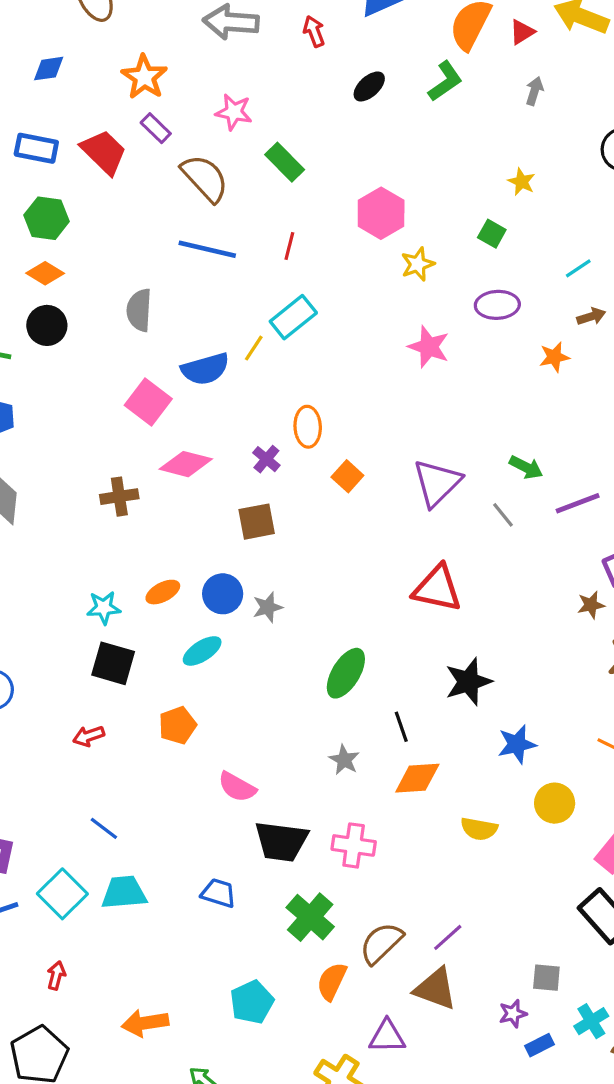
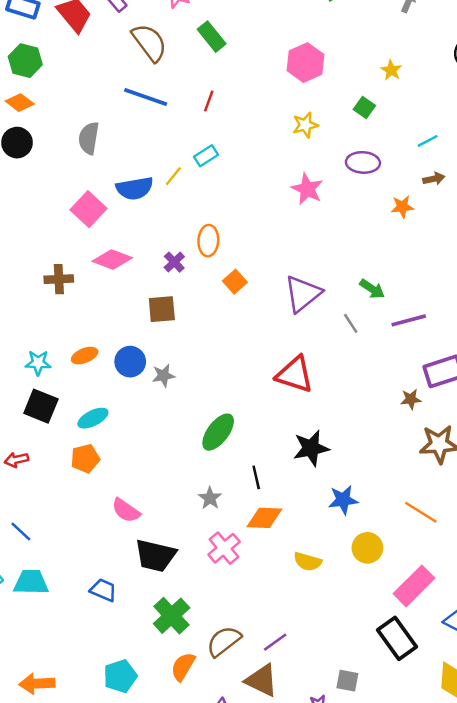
pink hexagon: (381, 213) -> (305, 63), moved
cyan rectangle: (293, 317) -> (206, 156), size x0.7
cyan ellipse: (202, 651) -> (93, 418), moved
pink cross: (354, 845) -> (224, 548), moved, turned 36

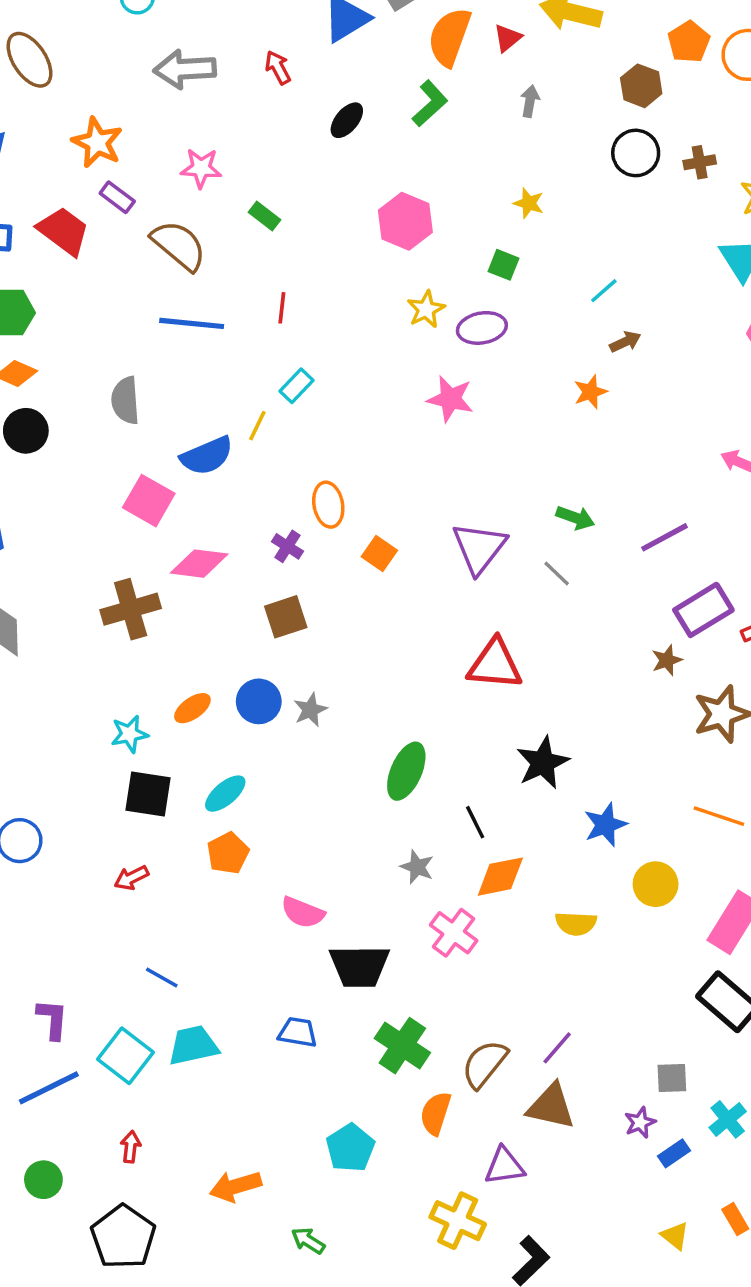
green rectangle: (212, 37) -> (264, 216), size x0.7
purple ellipse: (363, 162) -> (482, 328), moved
brown cross: (59, 279) -> (131, 609), size x1.4
purple line: (409, 320) -> (665, 537), moved

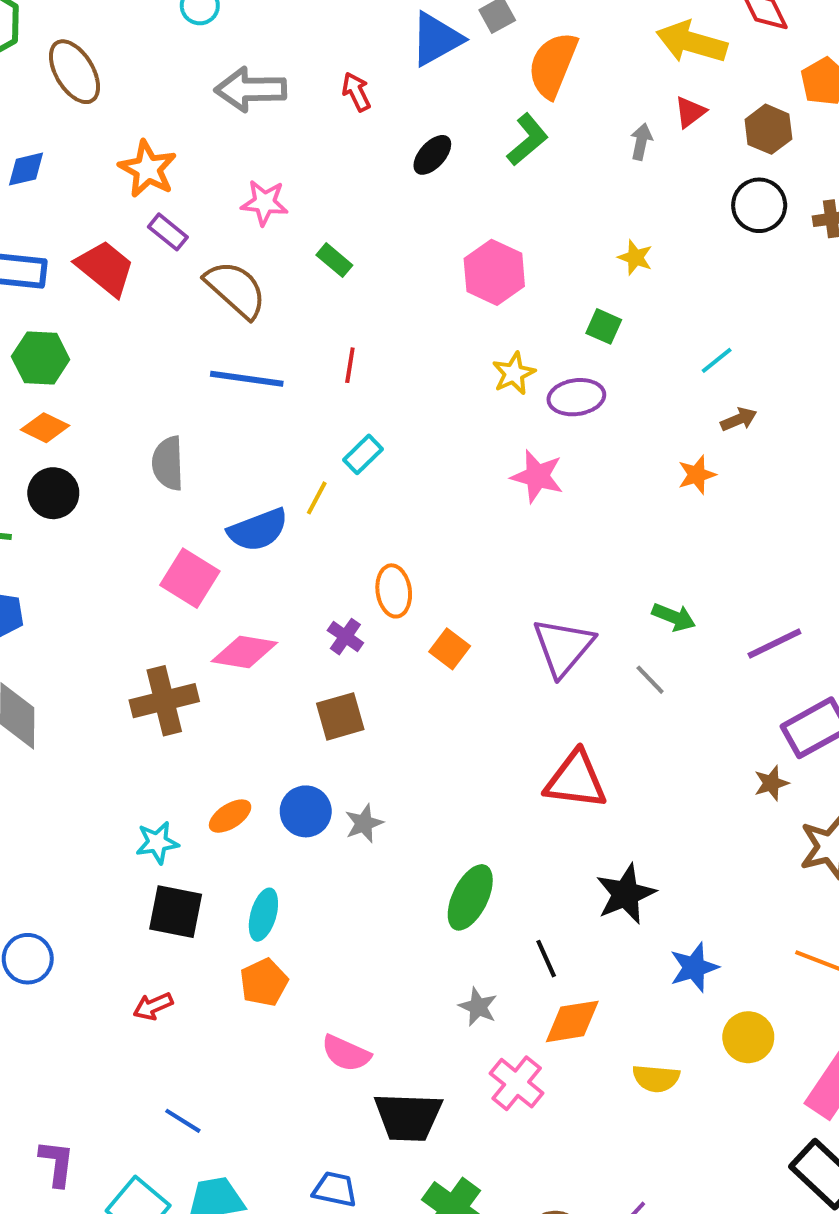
red triangle: (508, 38) -> (690, 112), moved
cyan ellipse: (225, 794) -> (263, 915), turned -36

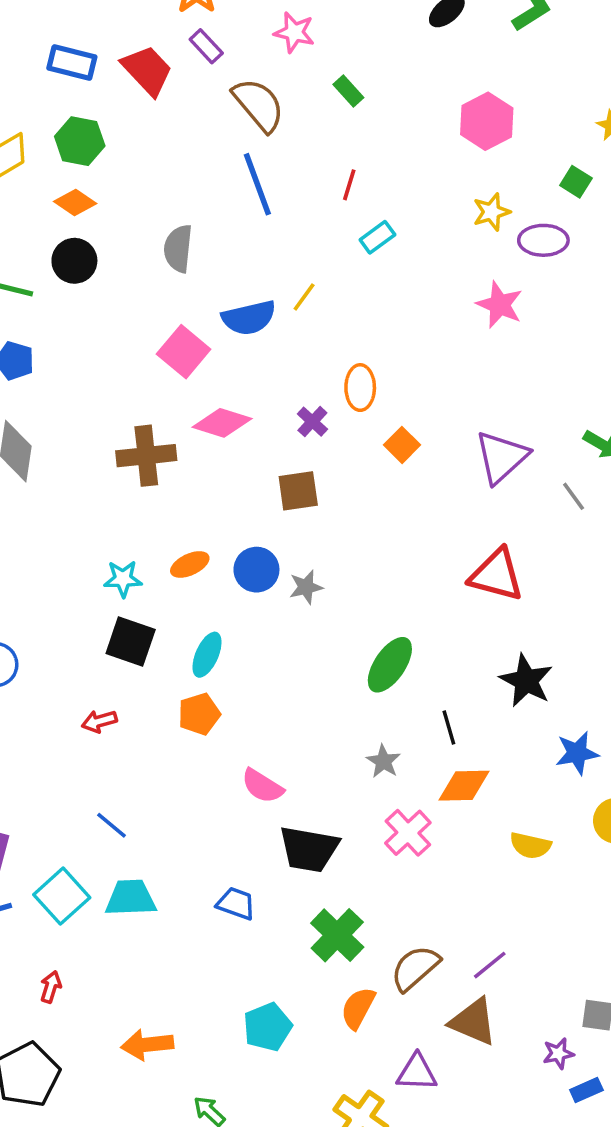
blue line: (247, 379) -> (257, 184), turned 54
cyan rectangle: (363, 454) -> (377, 237), moved
black star: (626, 894) -> (526, 681), turned -30

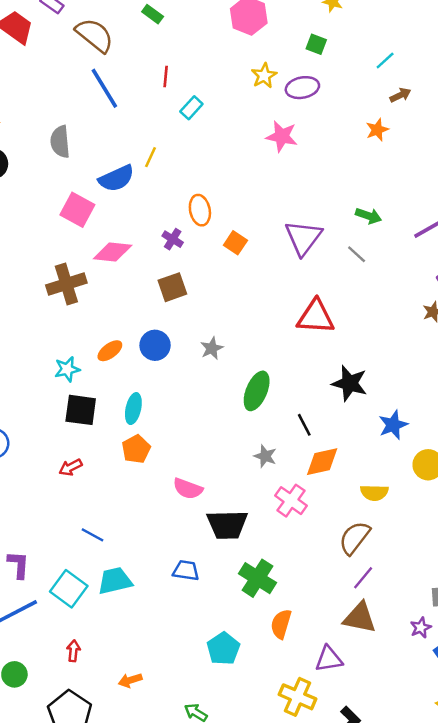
gray star: (306, 587) -> (212, 348), moved
brown semicircle: (415, 968) -> (355, 538), moved
orange arrow: (147, 1045) -> (130, 680), moved, size x0.7

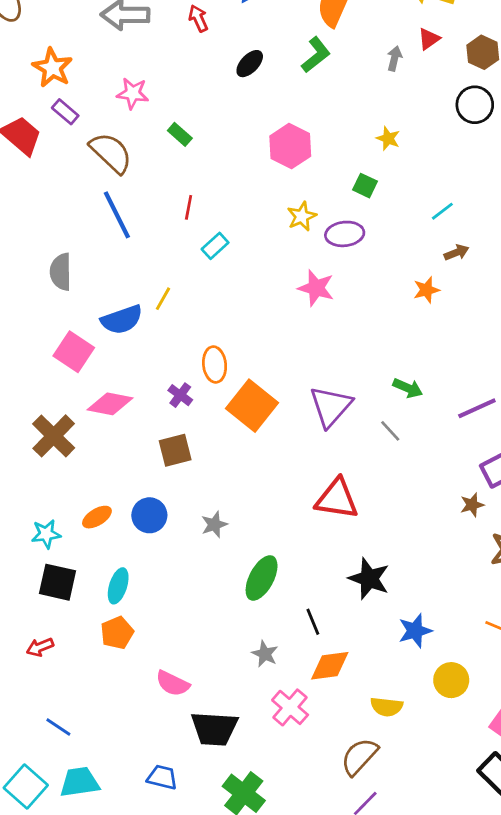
orange square: (235, 243) -> (252, 406), size x1.8
brown cross: (66, 284) -> (54, 436), turned -33

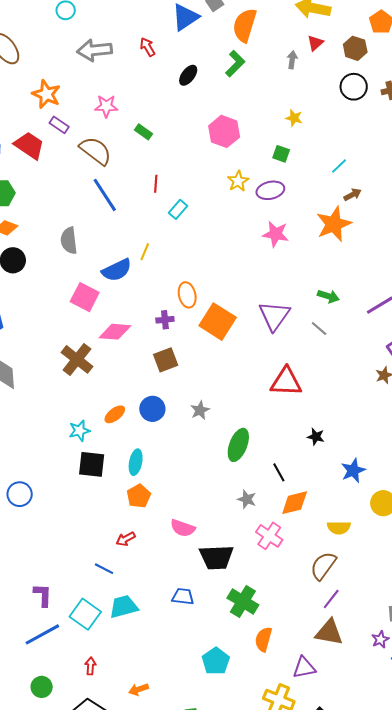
pink star: (316, 288) -> (276, 234), moved
orange star: (426, 290) -> (334, 224), size x1.8
purple cross: (180, 395) -> (165, 320), turned -36
black star: (369, 579) -> (316, 437), size x0.6
red arrow: (40, 647) -> (126, 539), moved

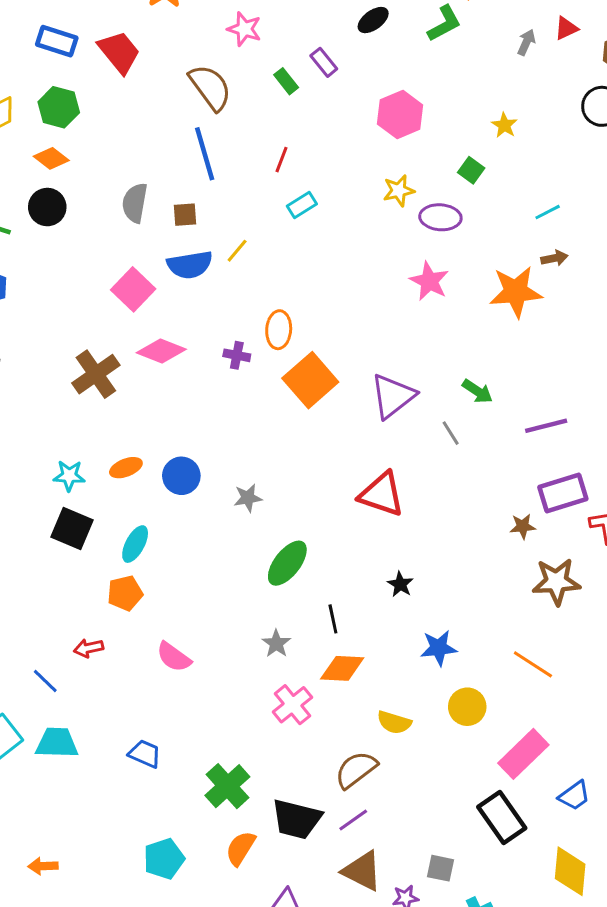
purple rectangle: (59, 125) -> (324, 62), moved
brown square: (166, 360) -> (185, 215), moved, size x0.7
black trapezoid: (216, 557) -> (297, 819), moved
brown triangle: (329, 632) -> (362, 871), moved

